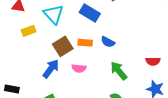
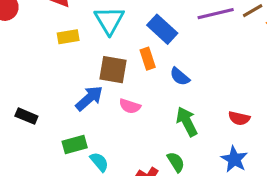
orange rectangle: (85, 43) -> (148, 59), moved, turned 56
brown square: (63, 46) -> (113, 70), turned 30

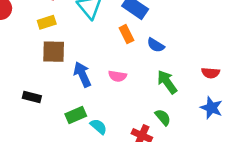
yellow rectangle: (68, 37) -> (47, 22), moved
brown square: (113, 70) -> (54, 52), moved
blue arrow: (89, 98) -> (82, 74), turned -65

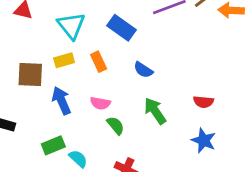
yellow rectangle: (47, 22) -> (64, 60), moved
orange rectangle: (126, 34) -> (99, 62), moved
green semicircle: (163, 117) -> (116, 126), moved

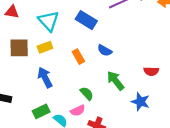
orange rectangle: (99, 62) -> (78, 57), moved
brown square: (30, 75) -> (19, 48), moved
pink semicircle: (100, 103) -> (78, 111), moved, turned -32
blue star: (204, 140) -> (140, 102), moved

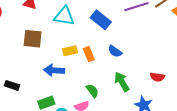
cyan triangle: (49, 21) -> (64, 16), turned -45
yellow rectangle: (45, 47) -> (70, 51), moved
blue arrow: (45, 77) -> (54, 70), turned -66

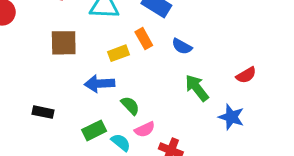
orange rectangle: (89, 54) -> (144, 39), moved
red semicircle: (157, 77) -> (246, 75), turned -32
green semicircle: (92, 91) -> (130, 106), moved

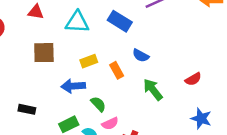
orange rectangle: (144, 39) -> (117, 70), moved
blue star: (231, 117) -> (201, 118), moved

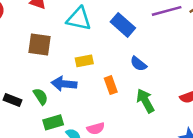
orange rectangle: (117, 70) -> (111, 85), moved
green semicircle: (98, 104) -> (41, 96), moved

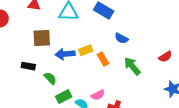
yellow rectangle: (84, 61) -> (86, 50), moved
blue arrow: (64, 84) -> (65, 54), moved
black rectangle: (13, 100) -> (28, 66), moved

